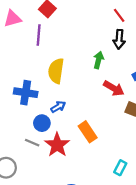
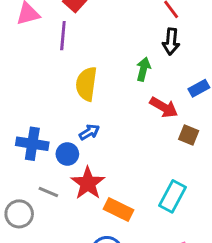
blue cross: (26, 93) -> (32, 144), moved
orange rectangle: (88, 132) -> (118, 210), moved, turned -30
gray line: (32, 143) -> (48, 192), moved
cyan rectangle: (120, 168) -> (173, 196), moved, size x1.5

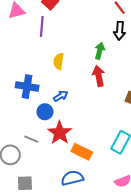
yellow semicircle: (86, 84) -> (59, 61), size x0.7
red arrow: (164, 107) -> (99, 76), moved, turned -132
blue cross: (32, 144) -> (27, 87), moved

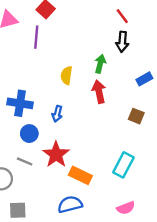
yellow semicircle: (59, 61) -> (66, 75), moved
blue arrow: (61, 96) -> (57, 114), turned 136
blue circle: (45, 112) -> (29, 134), moved

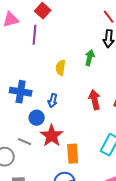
red arrow: (99, 92) -> (95, 100), moved
blue circle: (29, 134) -> (37, 118), moved
orange rectangle: (80, 175) -> (73, 154), turned 60

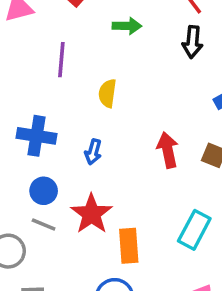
purple line: (35, 35) -> (61, 60), moved
green arrow: (90, 58) -> (127, 26), moved, turned 77
blue circle: (37, 118) -> (44, 191), moved

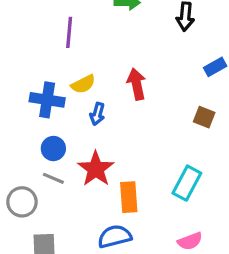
yellow semicircle: (107, 93) -> (83, 84), moved, turned -125
red arrow: (168, 150) -> (137, 84), moved

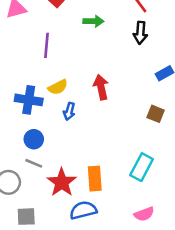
red star: (96, 169) -> (62, 182), moved

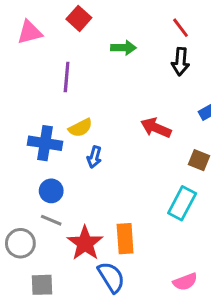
red arrow: (101, 87) -> (156, 128), moved, turned -55
cyan rectangle: (142, 167) -> (182, 203), moved
blue semicircle: (83, 210) -> (111, 277), turned 72

